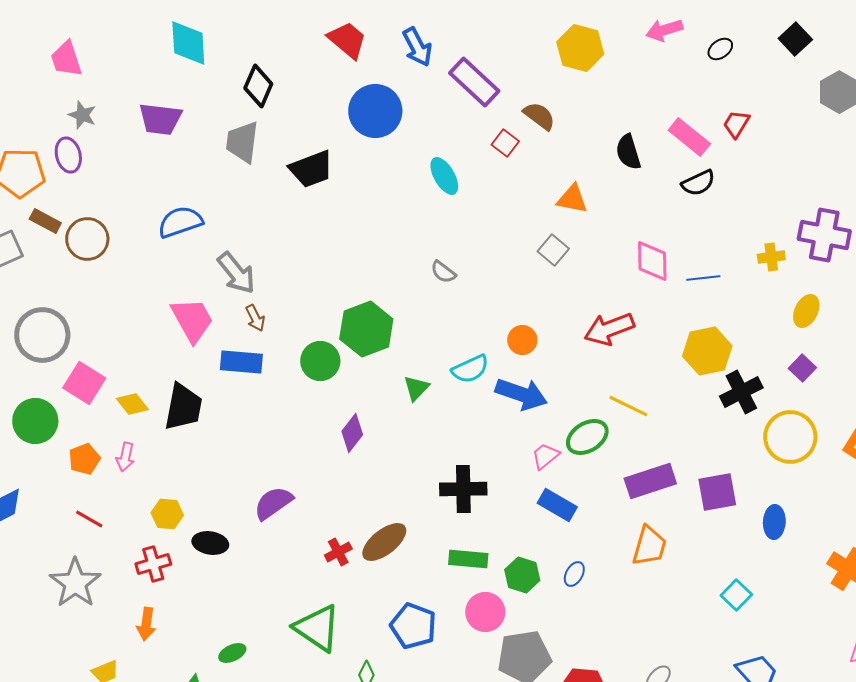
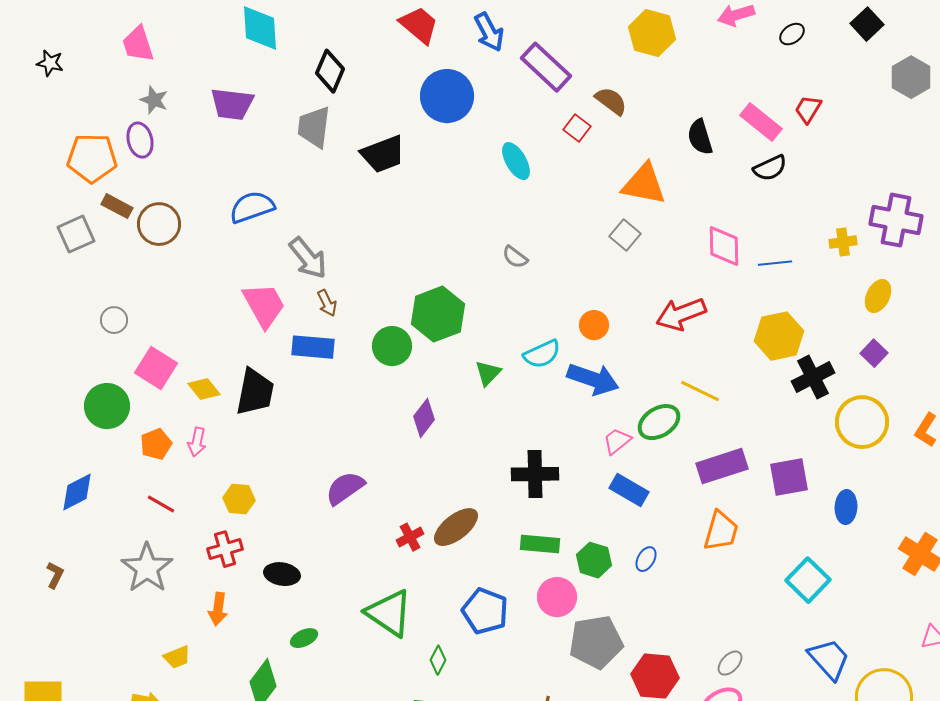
orange triangle: (572, 199) -> (644, 184), size x1.4
gray circle: (42, 335) -> (114, 320), size x0.5
black ellipse: (210, 543) -> (282, 574), moved
cyan square: (736, 595) -> (808, 580), size x1.4

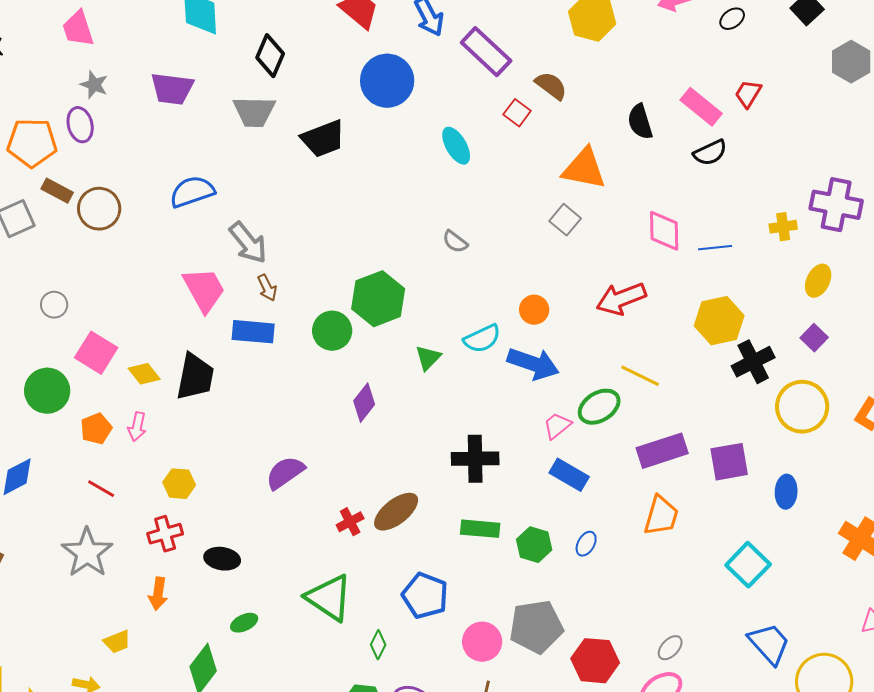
gray trapezoid: (314, 127) -> (254, 112), turned -96
pink circle: (557, 597) -> (482, 642), moved

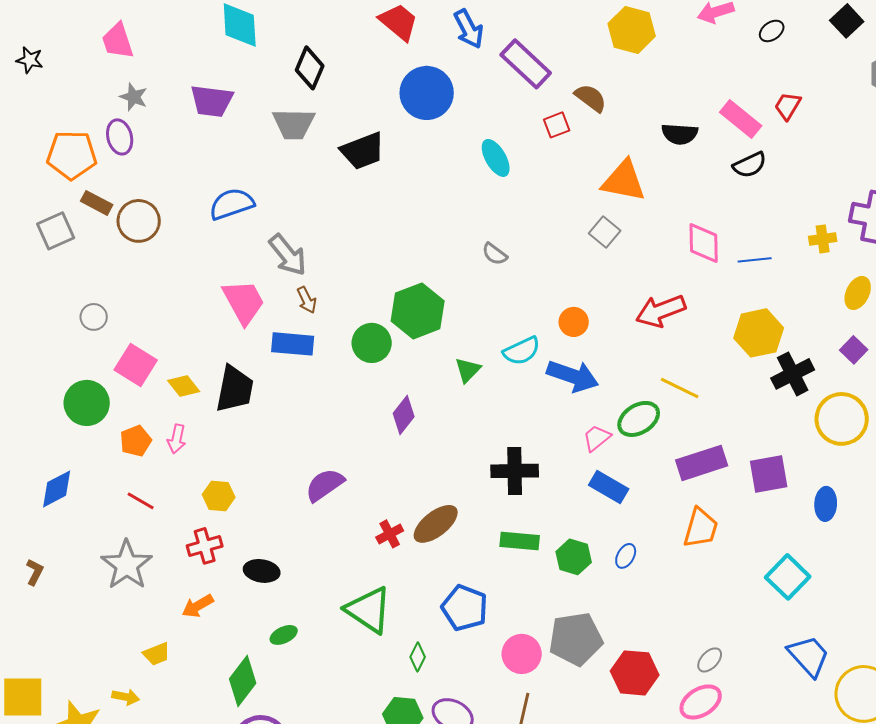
red square: (517, 113) -> (557, 125), turned 32
black semicircle: (640, 122) -> (680, 134), turned -69
orange arrow: (158, 594) -> (198, 606), turned 52

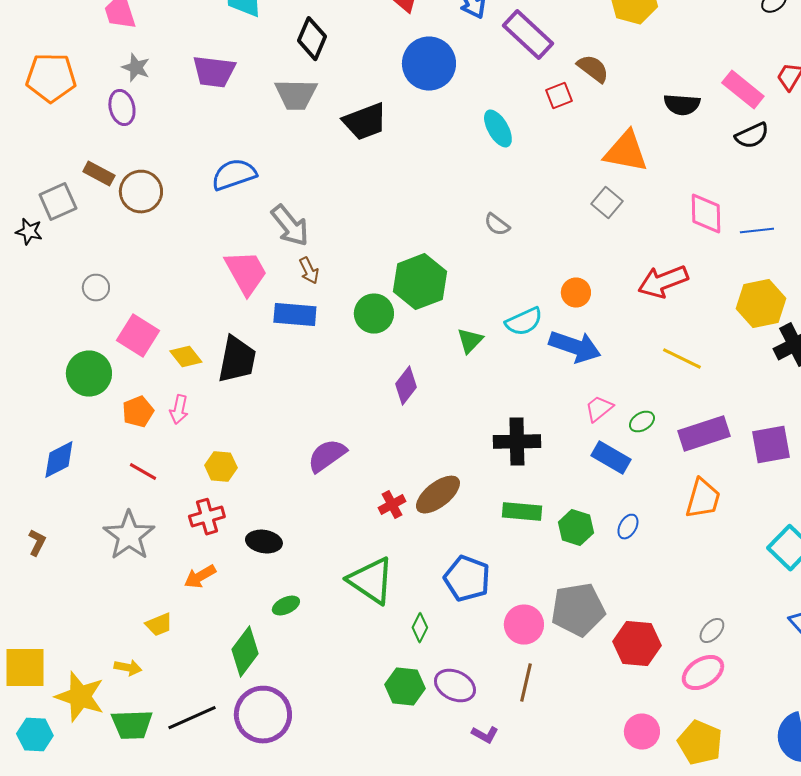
black star: (30, 60) -> (29, 232), moved
orange pentagon: (72, 155) -> (51, 78), moved
green ellipse: (639, 419) -> (642, 422), moved, size x0.6

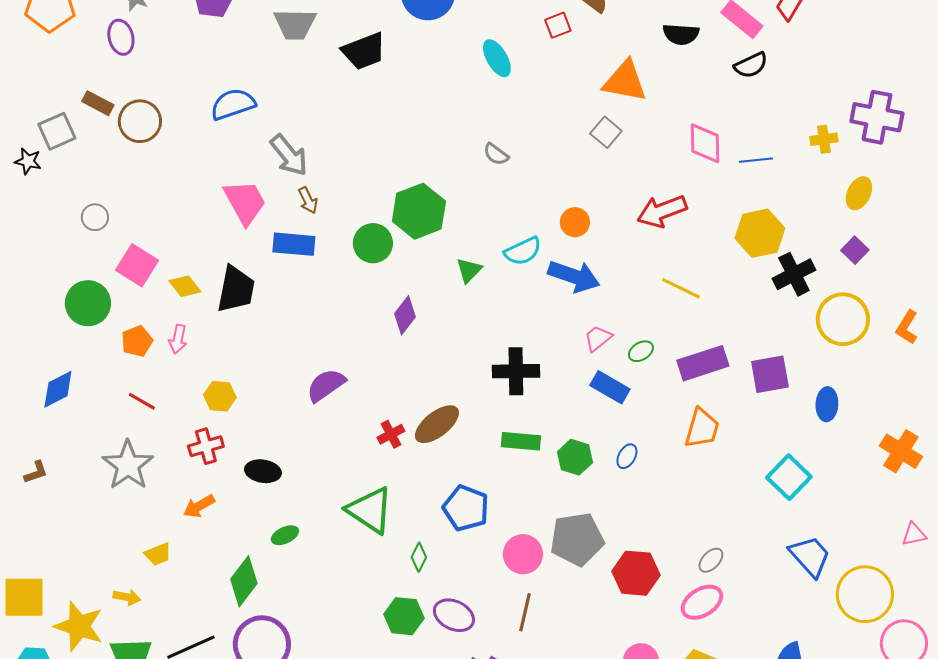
brown L-shape: (37, 543) -> (36, 472), turned 44

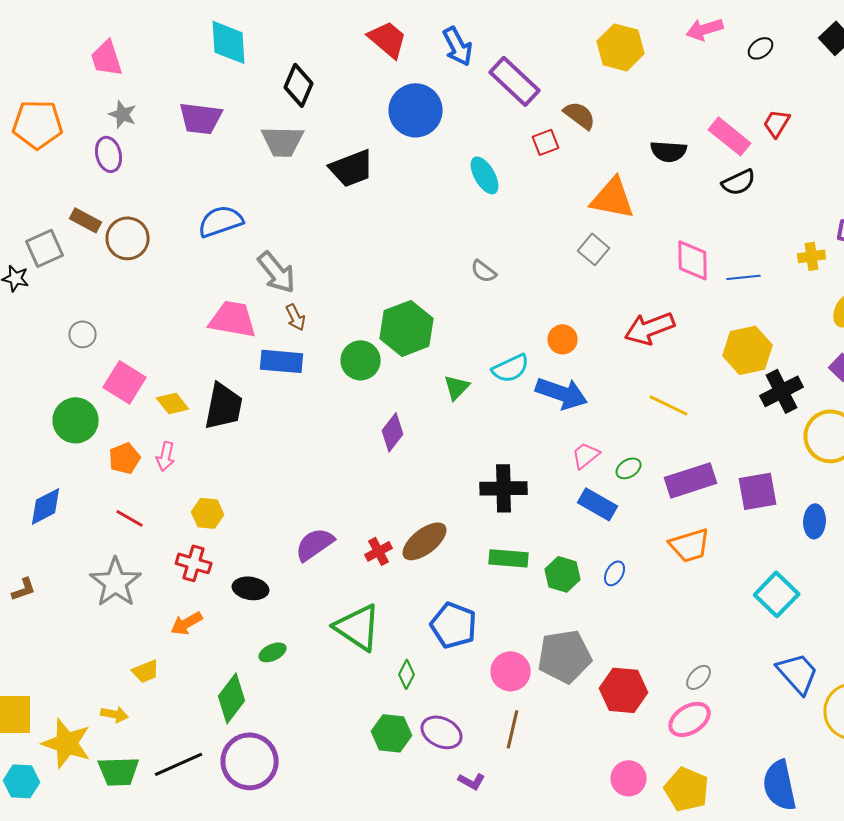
pink trapezoid: (245, 202) -> (233, 319), turned -51
purple semicircle: (326, 385) -> (315, 544), moved
orange trapezoid: (702, 428) -> (690, 545), turned 57
red cross: (206, 446) -> (194, 563), turned 32

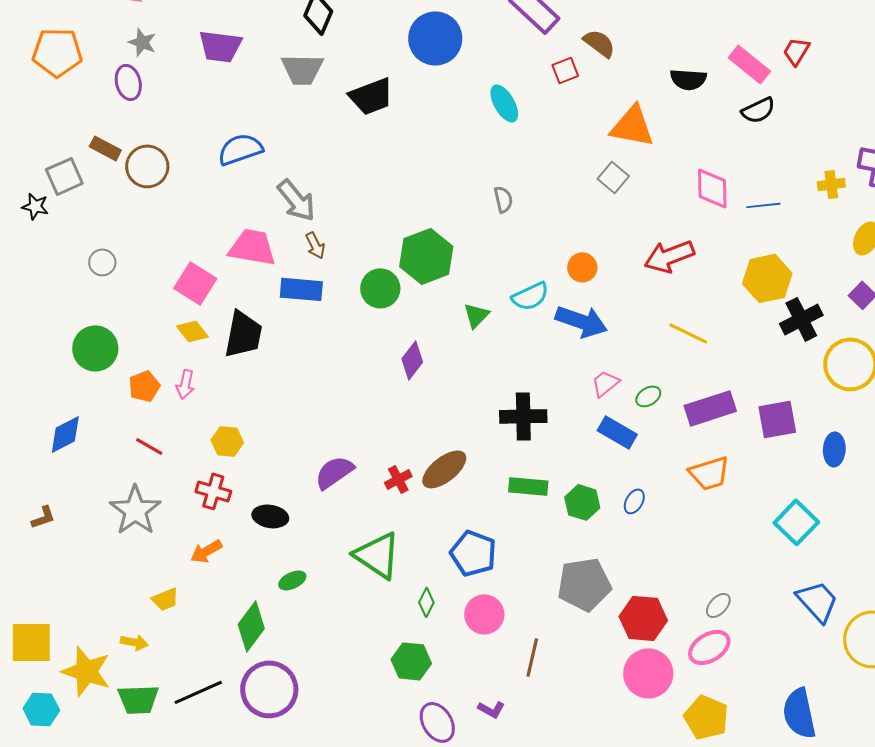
gray semicircle: (484, 271) -> (503, 199), turned -140
pink square: (125, 382) -> (195, 283), moved
pink circle: (511, 671) -> (484, 614), moved
purple ellipse: (442, 732) -> (437, 722), moved, turned 33
pink circle: (629, 778) -> (648, 673), moved, size x1.4

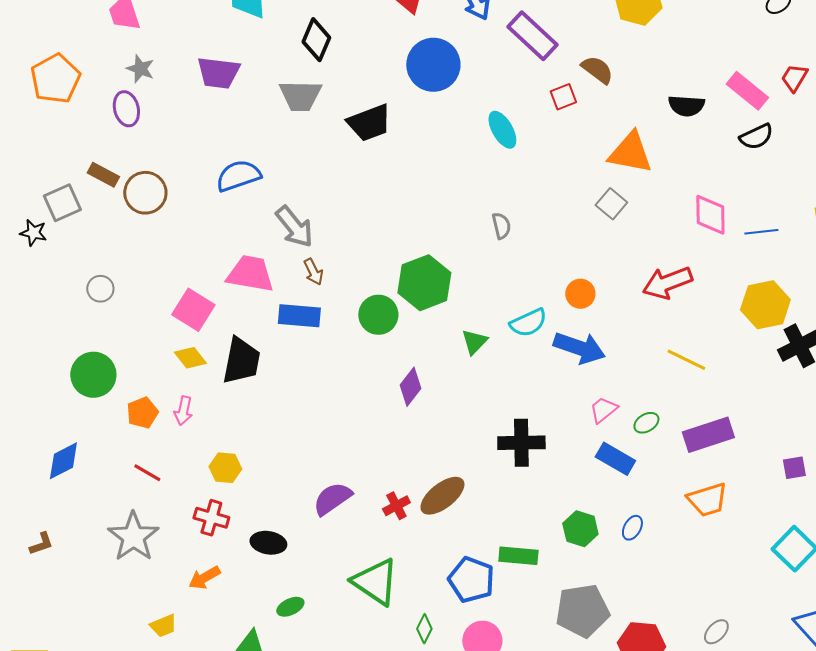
orange pentagon: (57, 52) -> (55, 79), turned -30
purple square: (777, 419) -> (794, 468), moved, size x0.6
green rectangle: (528, 486) -> (518, 556), moved

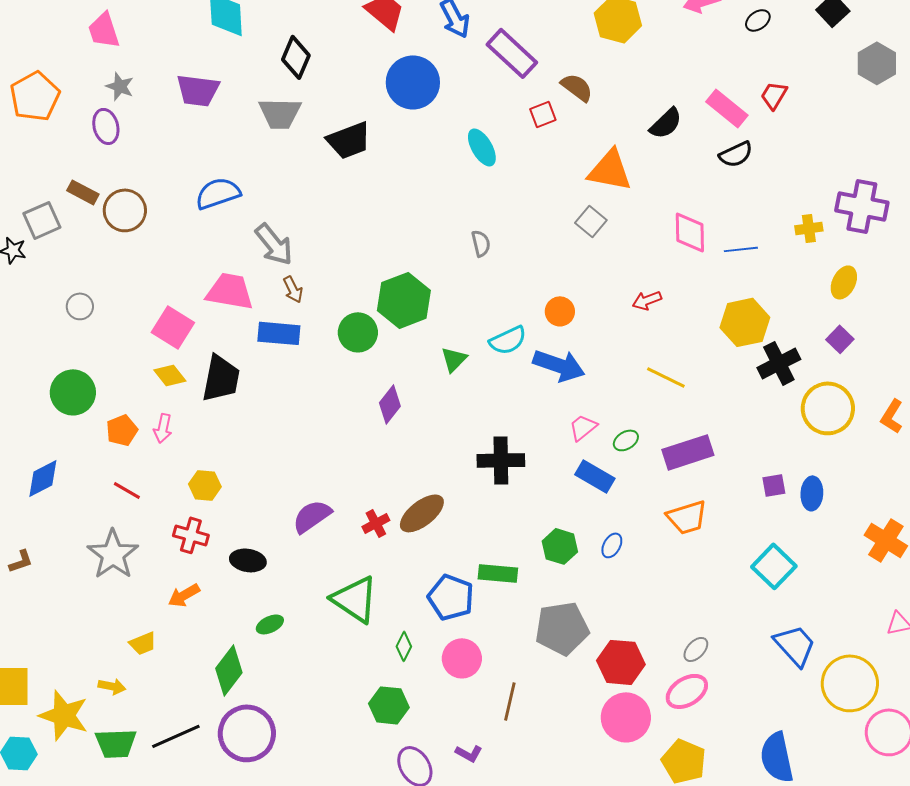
black semicircle: (686, 106) -> (666, 123), turned -48
red arrow: (667, 283) -> (647, 300), size x0.6

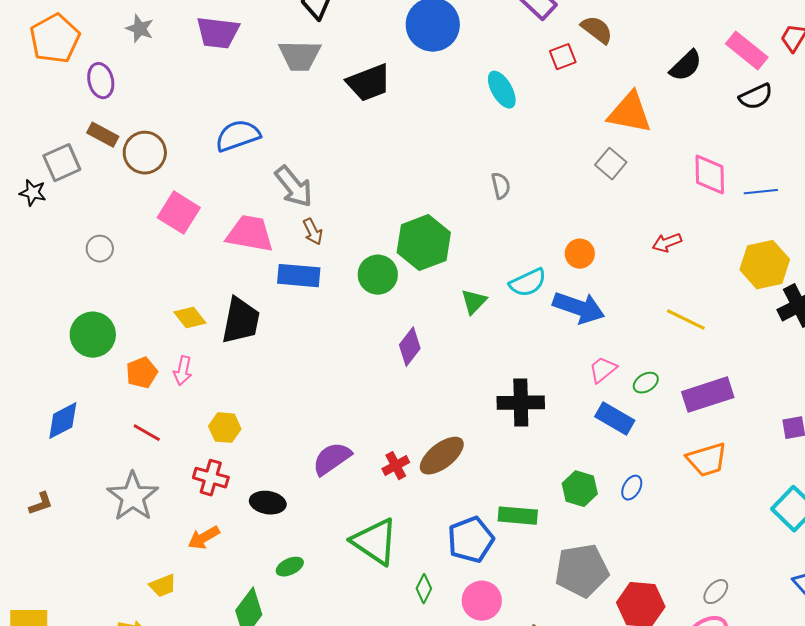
purple ellipse: (106, 126) -> (101, 81), moved
pink square: (173, 327) -> (179, 213), moved
blue pentagon: (451, 597) -> (471, 540), turned 30

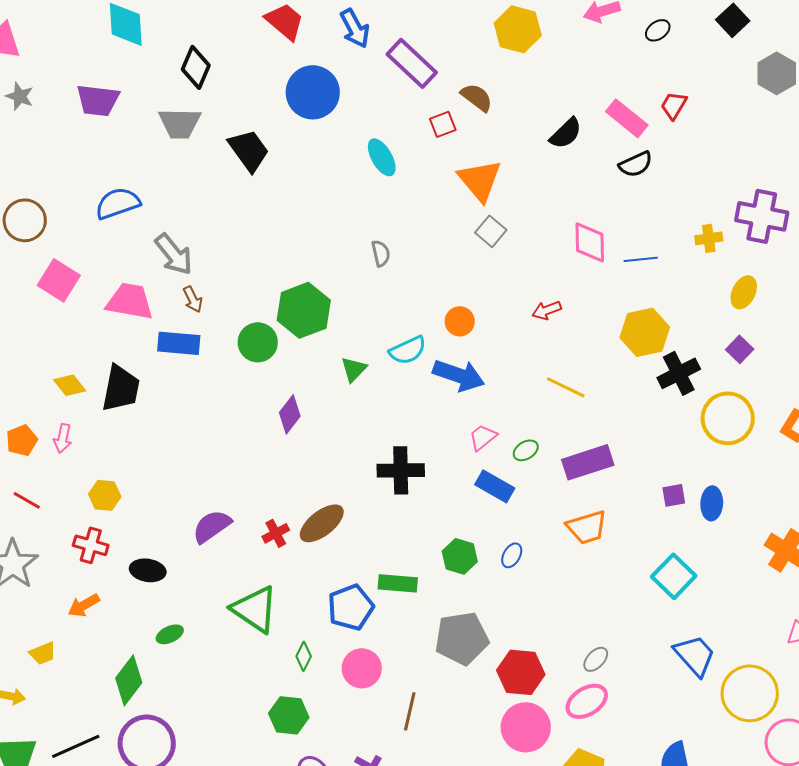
black trapezoid: (369, 83) -> (249, 150), turned -105
orange triangle: (630, 113) -> (480, 180), moved, turned 39

